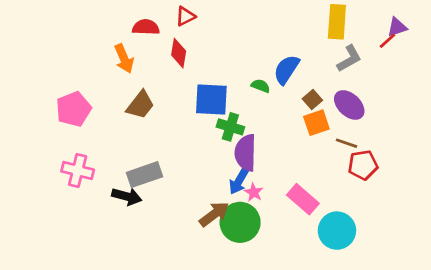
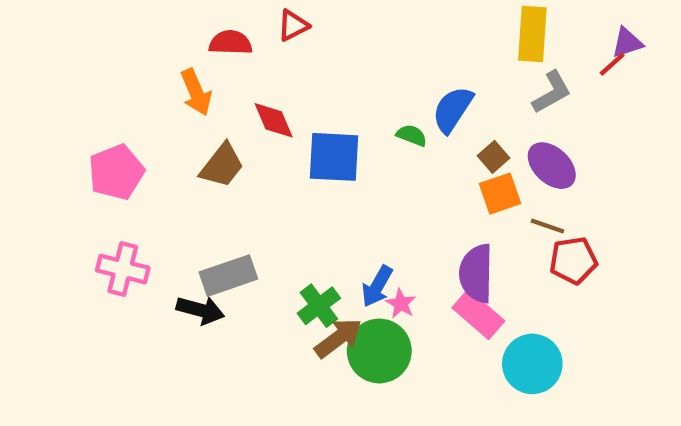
red diamond: (179, 53) -> (274, 120), moved, turned -32
green cross: (230, 127) -> (319, 306), moved, turned 36
purple semicircle: (246, 153) -> (476, 273), moved

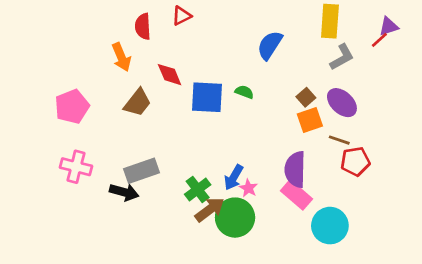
red semicircle: (231, 43) -> (143, 26), turned -95
blue semicircle: (453, 110) -> (270, 45), moved
green semicircle: (412, 135) -> (244, 92), moved

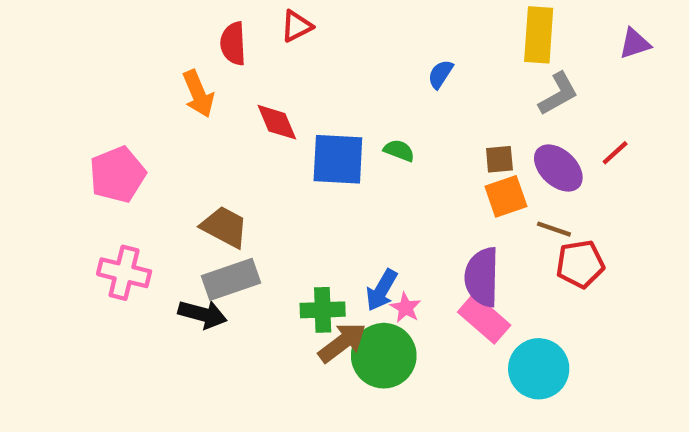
red line: (379, 40) -> (615, 153), moved
blue semicircle: (270, 45) -> (440, 74), size x0.6
brown square: (306, 97) -> (499, 159), turned 36
brown trapezoid: (137, 103) -> (224, 227), moved, turned -100
green cross: (198, 189) -> (323, 310), turned 35

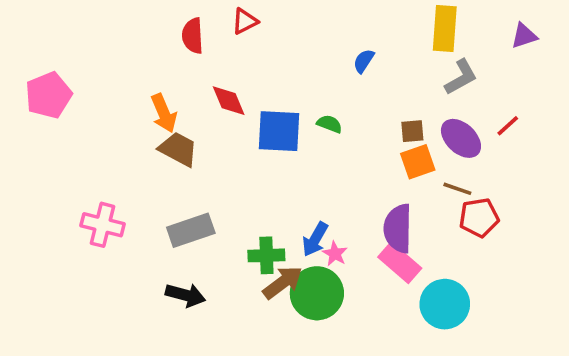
orange arrow: (198, 94) -> (164, 113), moved
pink pentagon: (117, 175) -> (49, 95), moved
brown trapezoid: (224, 227) -> (178, 149), moved
black arrow: (203, 314) -> (185, 295), moved

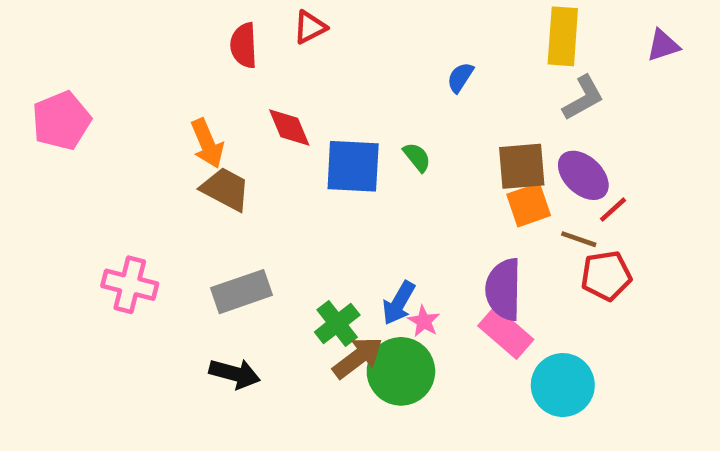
green semicircle: (329, 124) -> (417, 157), turned 30
red line: (508, 126) -> (613, 210), moved
brown square: (412, 131) -> (522, 166), size x1.6
green cross: (266, 255) -> (337, 324), turned -36

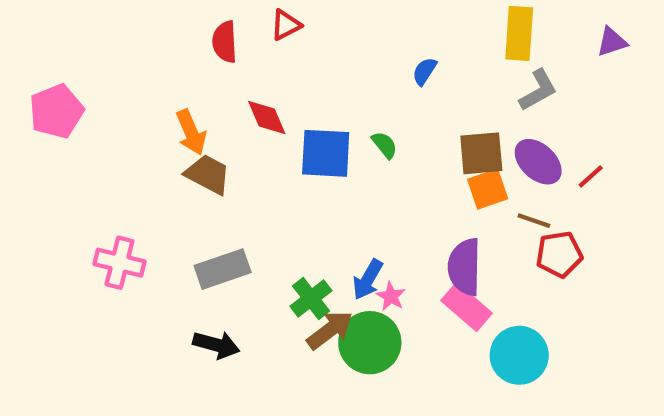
red line: (613, 210) -> (591, 176), moved

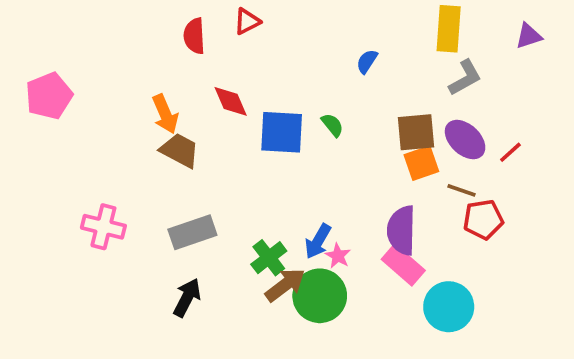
black arrow: (216, 345) -> (187, 298), turned -78

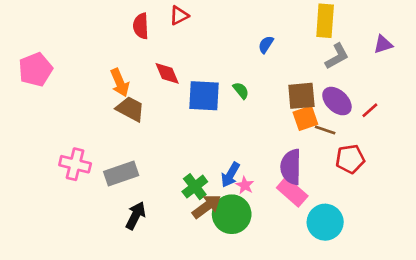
purple triangle: (529, 36) -> (383, 44), moved
brown line: (461, 190) -> (325, 130), moved
gray rectangle: (192, 232) -> (121, 173), moved

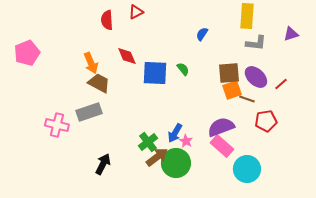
gray L-shape: (337, 56) -> (256, 43), turned 35
purple semicircle: (291, 167) -> (221, 127), turned 68
gray rectangle: (121, 173) -> (89, 112), moved

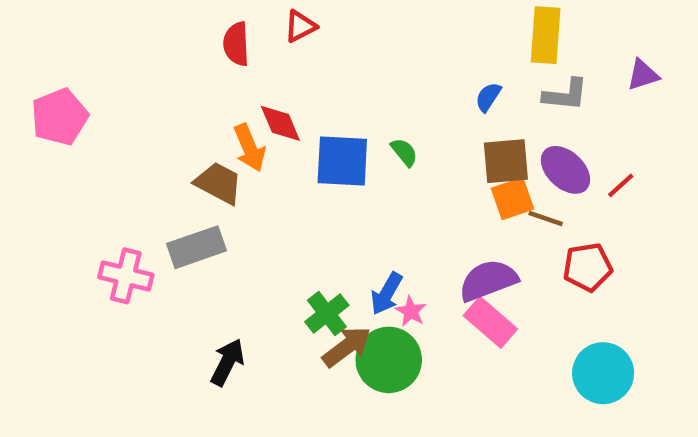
blue semicircle: (202, 34) -> (488, 97), moved
orange arrow: (91, 63) -> (250, 148), moved
cyan circle: (247, 169) -> (603, 373), moved

